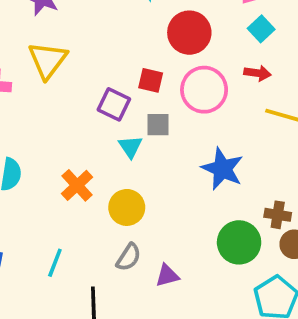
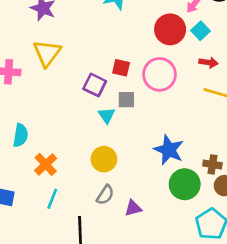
red circle: (189, 33) -> (170, 29), moved
red arrow: (257, 73) -> (208, 62), moved
blue star: (222, 169) -> (169, 150), moved
orange cross: (77, 185) -> (46, 164), moved

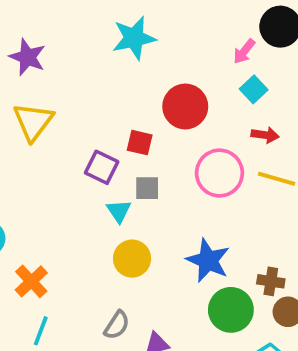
red circle: (170, 29) -> (185, 106), moved
pink circle: (160, 74) -> (219, 173), moved
yellow circle: (104, 159) -> (132, 259), moved

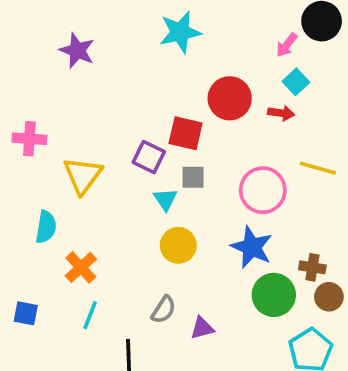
yellow triangle: (33, 122) -> (83, 175), moved
red arrow: (265, 135) -> (281, 113), moved
red square: (140, 143) -> (186, 133), size x1.4
pink circle: (219, 173) -> (263, 190), moved

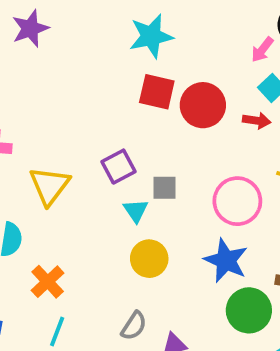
purple star: (77, 51) -> (30, 29), moved, turned 30
red square: (186, 133) -> (157, 92), moved
purple square: (149, 157) -> (119, 167), turned 36

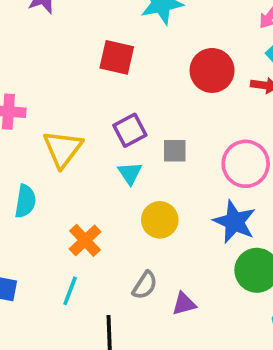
red square: (157, 92) -> (117, 57), moved
cyan triangle: (136, 211) -> (130, 173), moved
orange cross: (48, 282) -> (85, 240), moved

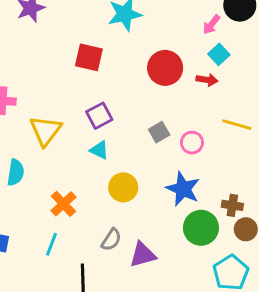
gray square: (175, 151) -> (159, 132), moved, turned -30
pink circle: (246, 164) -> (192, 143), size x0.6
cyan triangle: (130, 173) -> (99, 150), turned -30
purple triangle: (184, 304) -> (143, 255), size x1.4

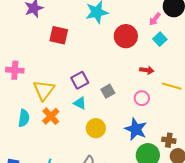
red square: (89, 57) -> (59, 35), moved
red circle: (165, 68) -> (126, 36), moved
red arrow: (207, 80) -> (147, 70), moved
gray square: (159, 132) -> (108, 91), moved
orange cross: (63, 204) -> (51, 116), moved

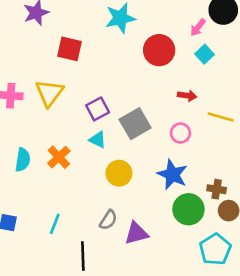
yellow triangle: (44, 90) -> (49, 93), moved
gray square: (108, 91) -> (135, 124), size x1.6

